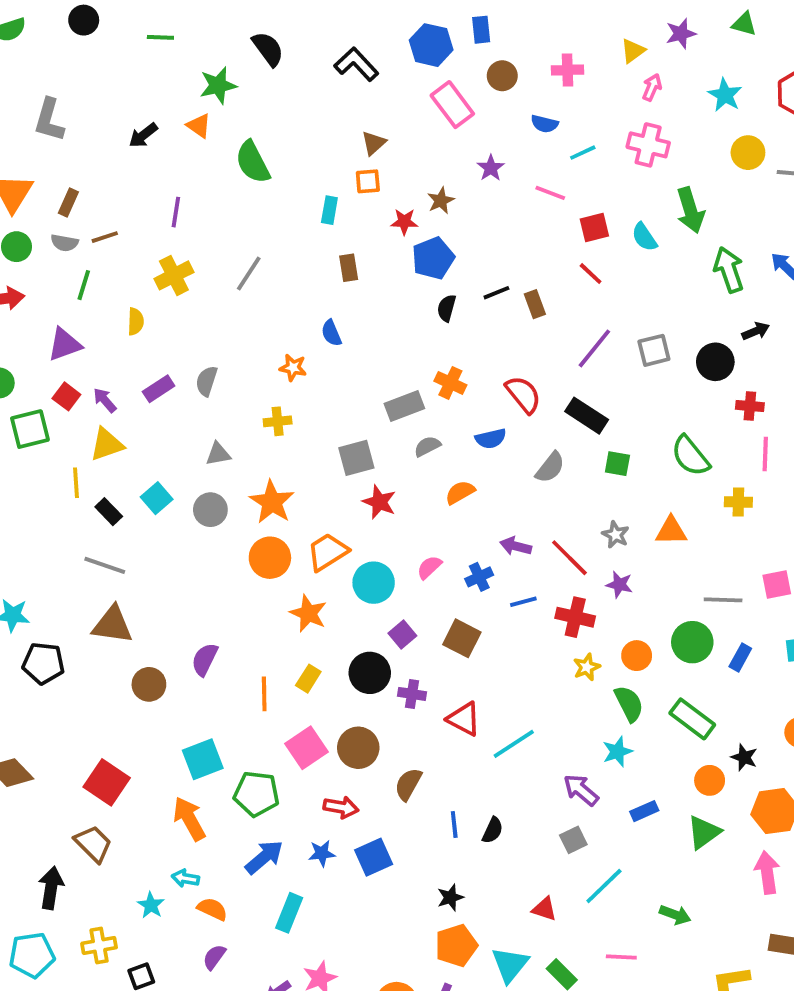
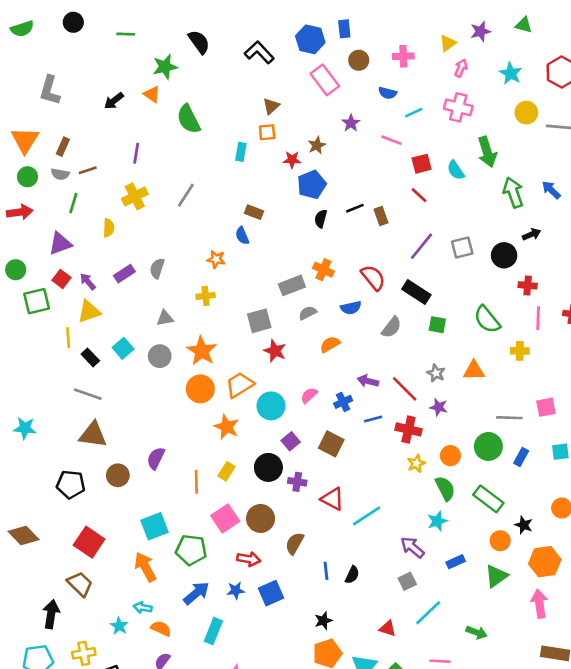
brown rectangle: (349, 268) -> (254, 212), moved, turned -60
black pentagon: (43, 663) -> (71, 484), moved

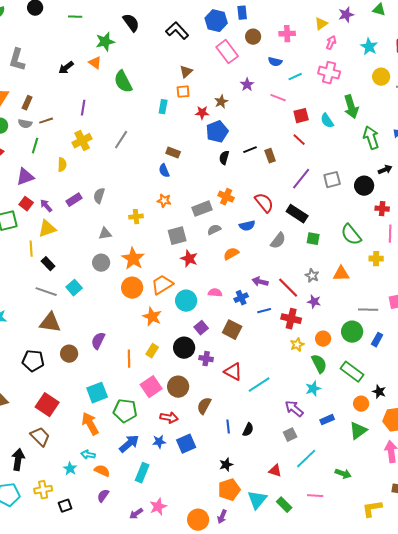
orange star: (216, 259) -> (164, 201), moved
cyan square: (123, 348) -> (74, 288), moved
pink semicircle: (309, 395) -> (215, 293), turned 48

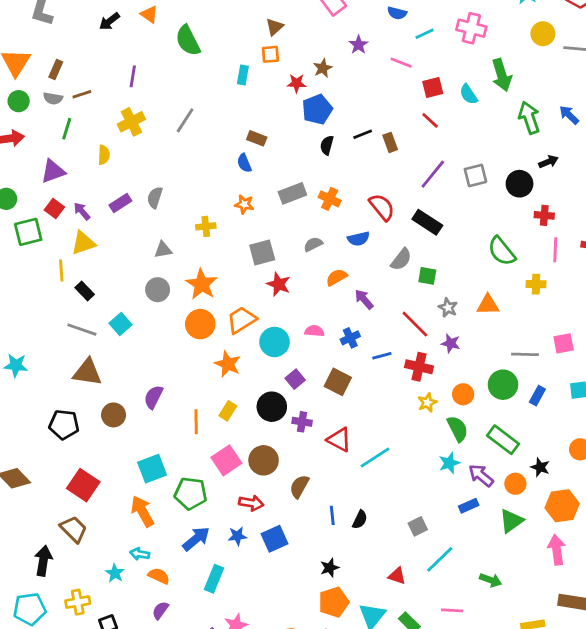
gray rectangle: (202, 209) -> (292, 193), moved
green square: (313, 239) -> (427, 276), moved
purple arrow: (260, 282) -> (364, 299), moved, turned 35
purple arrow: (294, 409) -> (481, 475), moved

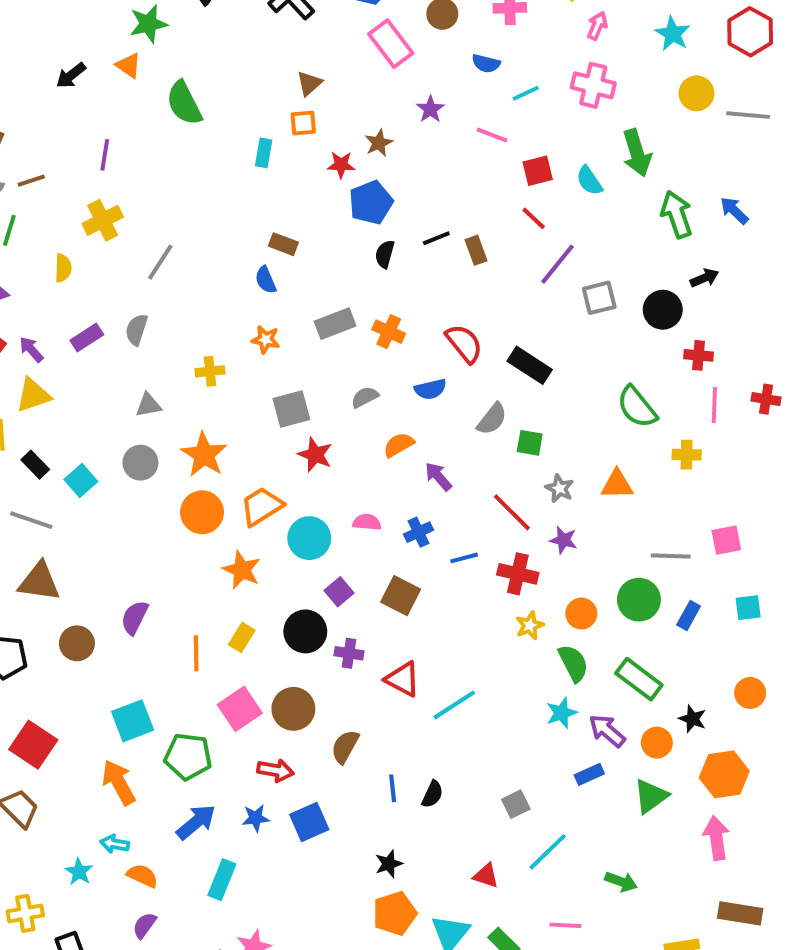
gray line: (185, 120) -> (160, 262), moved
purple line: (433, 174) -> (557, 264), moved
cyan square: (120, 324) -> (81, 481), moved

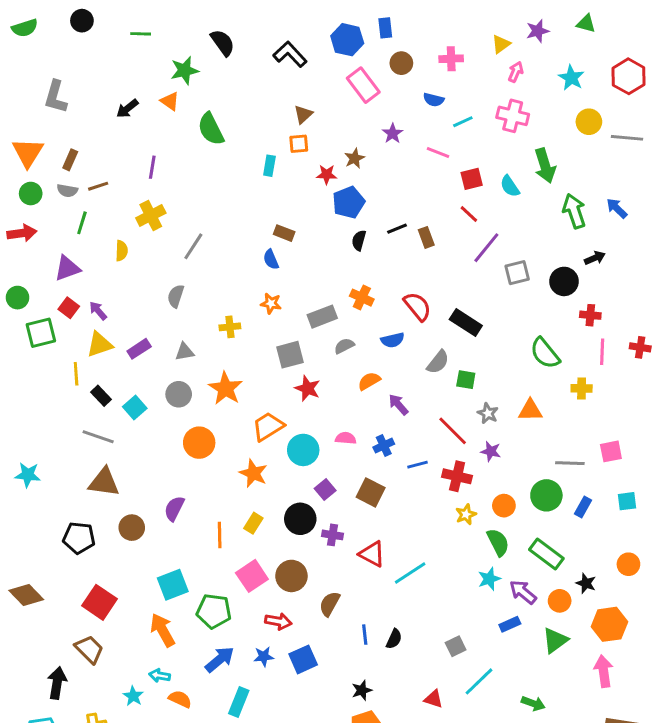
gray rectangle: (335, 324) -> (322, 317), moved
purple rectangle: (87, 338) -> (139, 349), moved
orange circle: (202, 512) -> (199, 443), moved

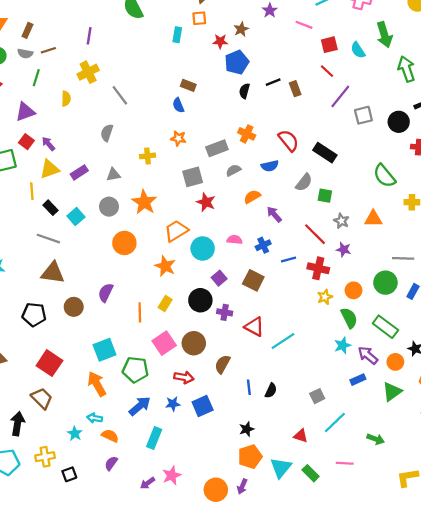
gray line: (193, 246) -> (120, 95), turned -70

